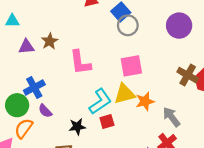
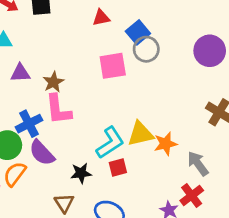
brown star: (50, 41) -> (53, 82), moved
pink L-shape: (80, 62) -> (58, 109), moved
pink square: (131, 66) -> (113, 66), moved
purple semicircle: (45, 111) -> (42, 153), size x1.5

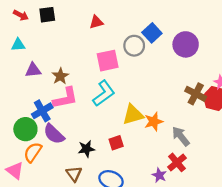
blue square: (138, 32) -> (152, 33), moved
pink L-shape: (58, 109) -> (65, 98), turned -92
cyan L-shape: (110, 143) -> (104, 93), moved

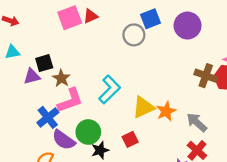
black square: (47, 15) -> (44, 63), moved
blue square: (152, 33) -> (150, 19), turned 30
pink square: (108, 61) -> (70, 18), moved
green circle: (25, 129) -> (88, 132), moved

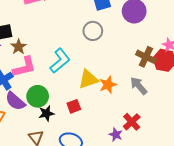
gray circle: (134, 35) -> (93, 31), moved
gray arrow: (197, 122) -> (139, 86), moved

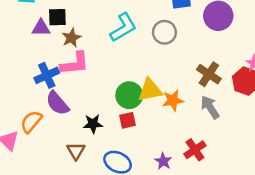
brown cross: (146, 57) -> (209, 74), moved
cyan L-shape: (60, 61) -> (123, 27), moved
green circle: (38, 96) -> (129, 95), moved
purple star: (116, 135) -> (163, 161), moved

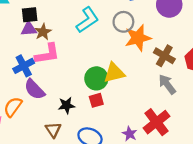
purple triangle: (41, 28) -> (29, 29), moved
orange star: (173, 100) -> (138, 38), moved, size x1.4
red cross: (195, 150) -> (156, 122), size x1.4

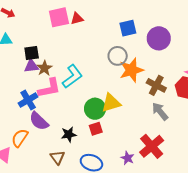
cyan L-shape: (87, 20) -> (72, 76), moved

